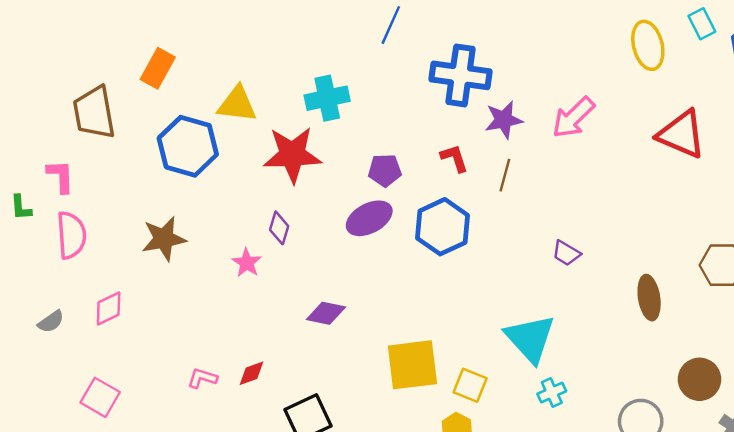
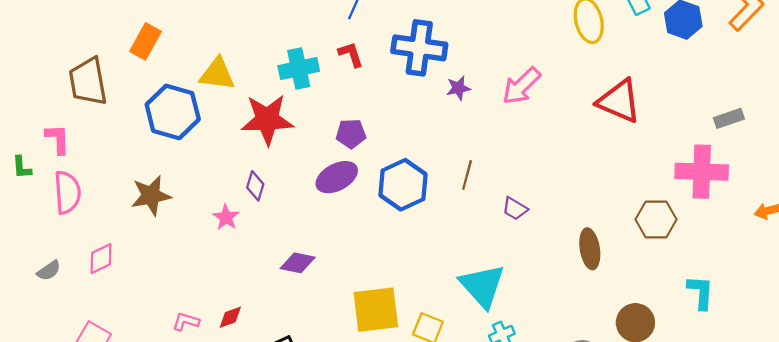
purple star: (504, 120) -> (458, 88), size x0.7
red L-shape: (454, 158) -> (351, 54), moved
brown line: (505, 175) -> (467, 175), moved

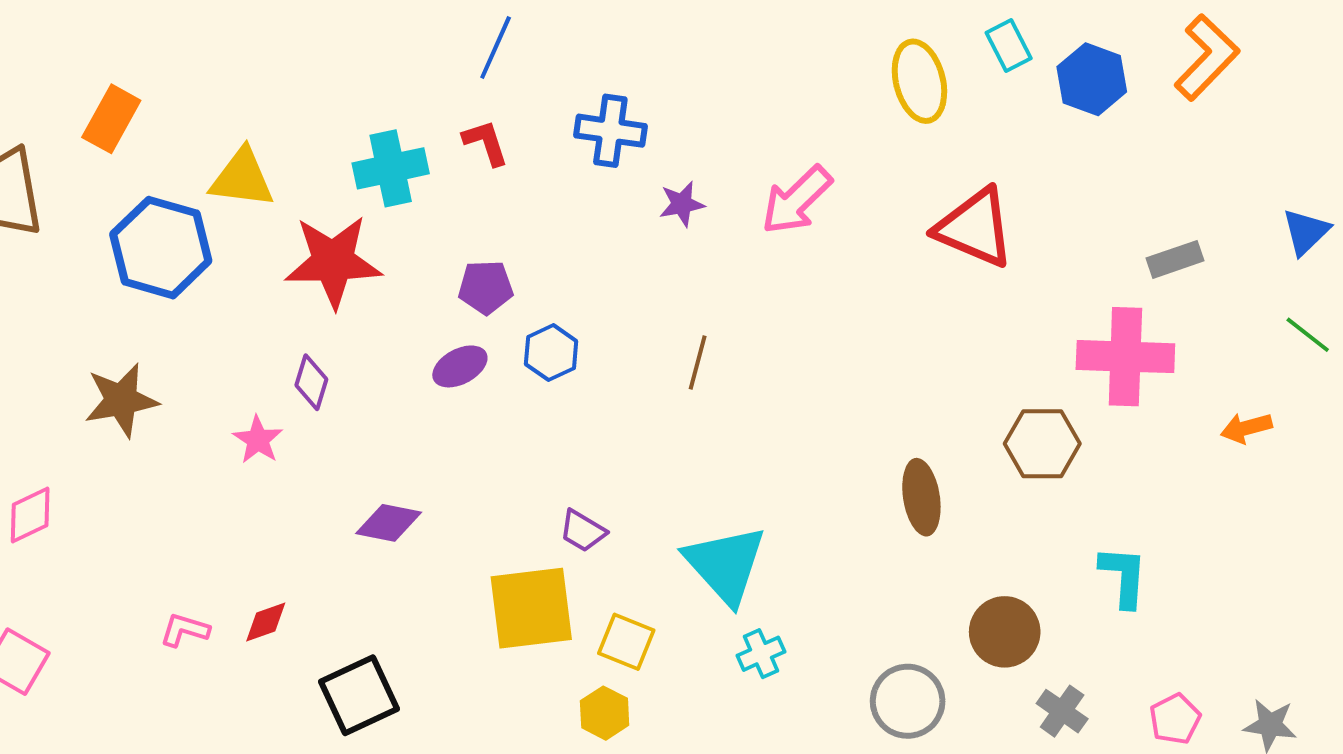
blue cross: (419, 48) -> (610, 131), size x0.7
purple ellipse: (337, 177) -> (460, 366), size x0.7
blue hexagon: (403, 185) -> (551, 353), moved, size x0.6
purple trapezoid: (515, 209) -> (583, 531), moved

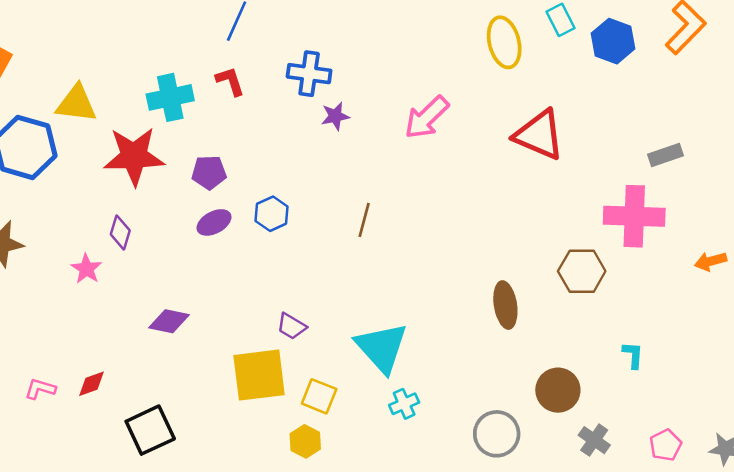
purple star: (682, 204) -> (335, 116), moved
purple pentagon: (486, 287) -> (209, 172), moved
cyan L-shape: (1123, 576) -> (633, 355), size x0.7

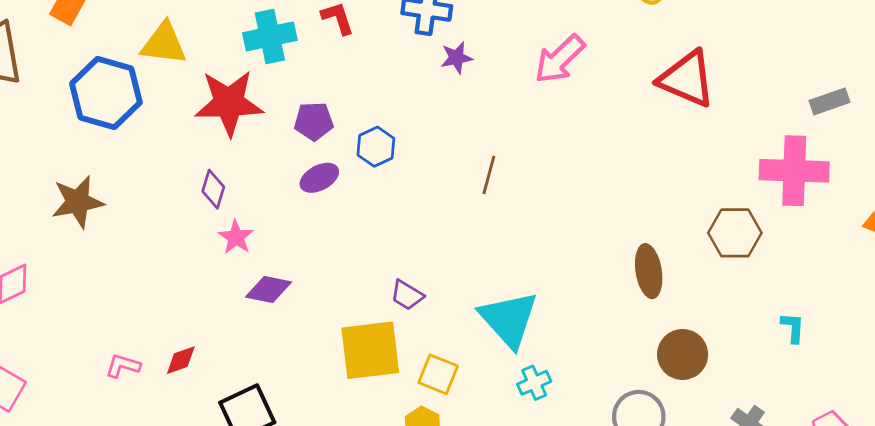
blue hexagon: (272, 214) -> (376, 147), moved
pink star: (86, 269) -> (236, 237), moved
brown circle: (558, 390) -> (683, 354), moved

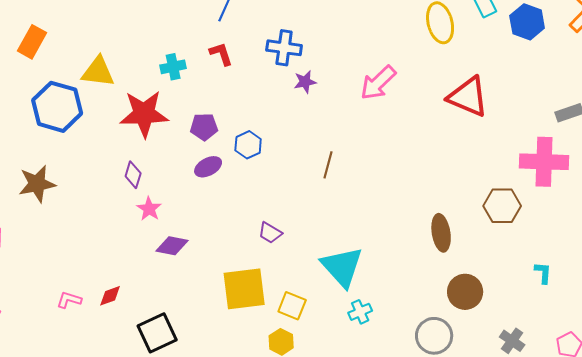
cyan cross: (270, 36) -> (173, 67), size x0.7
purple trapezoid: (407, 295) -> (270, 233), moved

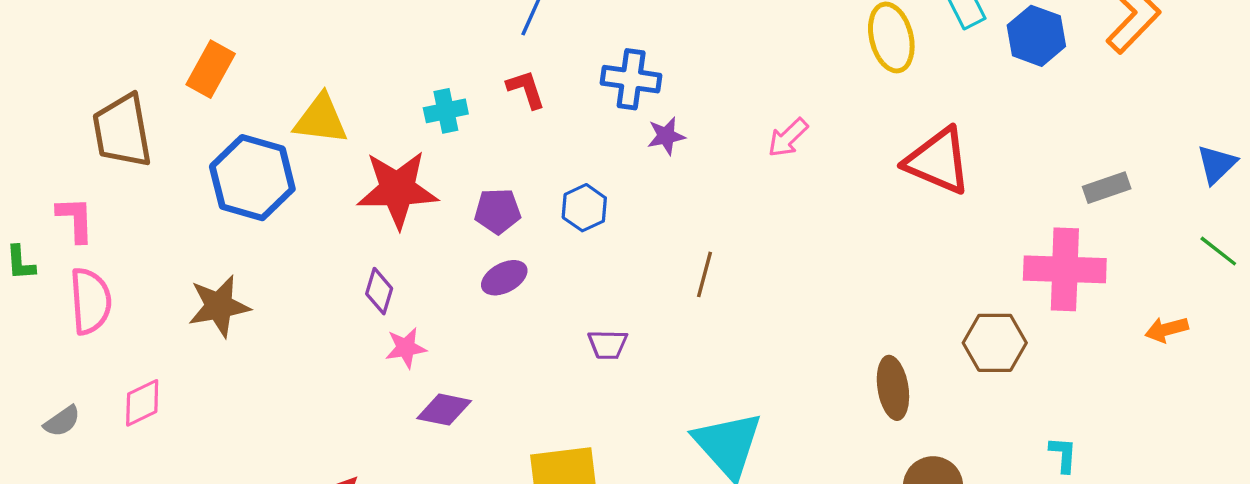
pink arrow: (378, 83) -> (788, 138), size x0.7
blue hexagon: (248, 145) -> (584, 208), moved
pink star: (149, 209) -> (406, 348), turned 30
purple trapezoid: (270, 233) -> (608, 344), moved, turned -30

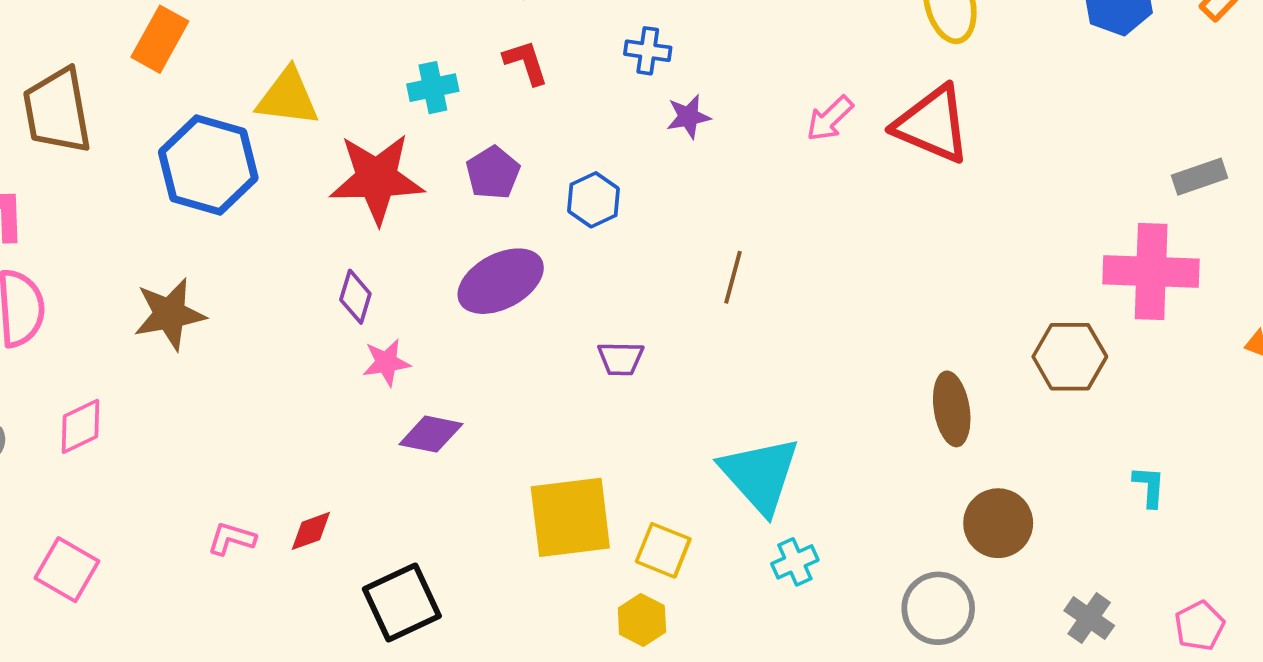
blue cross: (631, 79) -> (648, 51), size x0.7
red triangle: (938, 161) -> (932, 124), moved
purple pentagon: (498, 211) -> (493, 173), moved, turned -30
purple ellipse: (504, 278) -> (501, 281), size x1.6

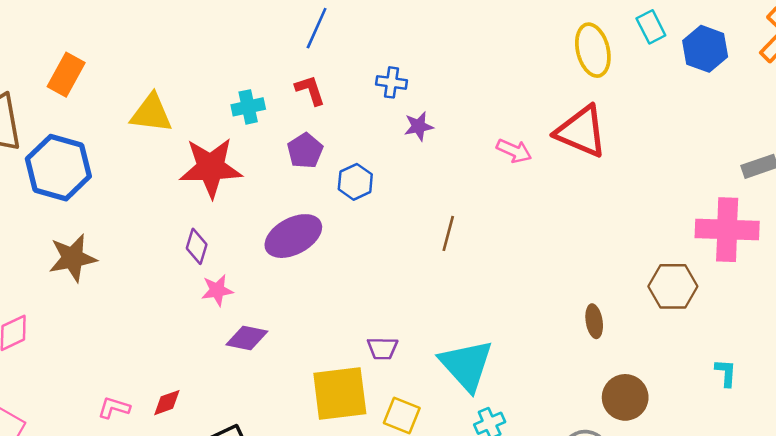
pink arrow: (830, 119) -> (514, 151), moved, turned -112
blue hexagon: (208, 165) -> (58, 168), moved
purple pentagon: (493, 173) -> (305, 151), moved
purple trapezoid: (621, 359) -> (382, 348), moved
brown ellipse: (952, 409) -> (594, 321), size x0.7

